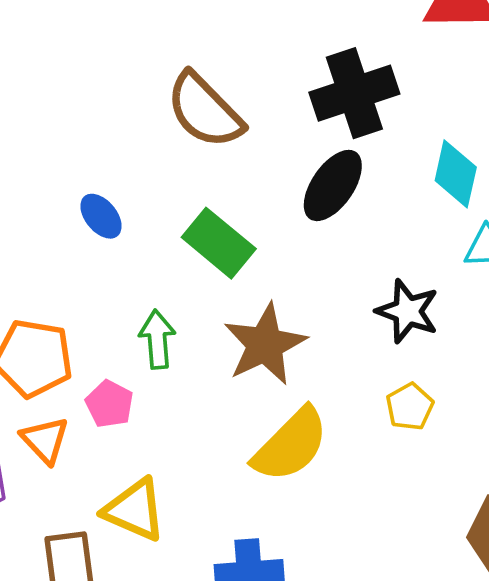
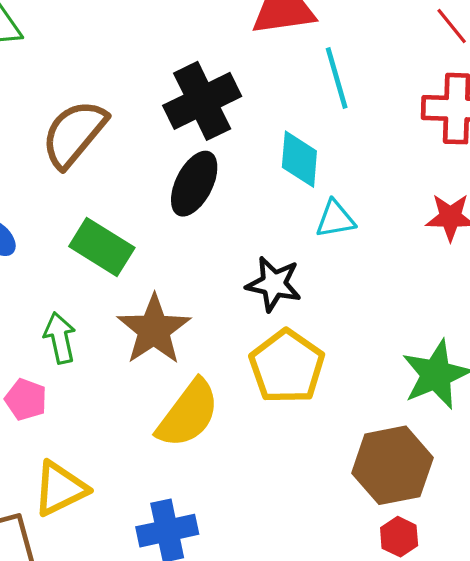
brown semicircle: (205, 111) -> (74, 134), turned 92
yellow pentagon: (410, 407) -> (287, 367), size x1.8
yellow triangle: (135, 510) -> (60, 489), turned -42

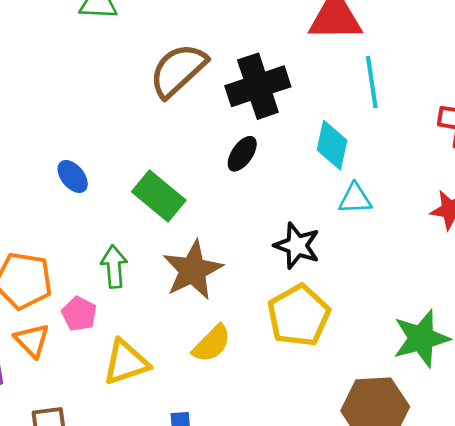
brown semicircle: (74, 134) -> (178, 70), moved
black ellipse: (194, 184) -> (242, 154), size x0.7
yellow semicircle: (188, 414) -> (212, 344), size x0.7
yellow triangle: (60, 489) -> (126, 362), moved

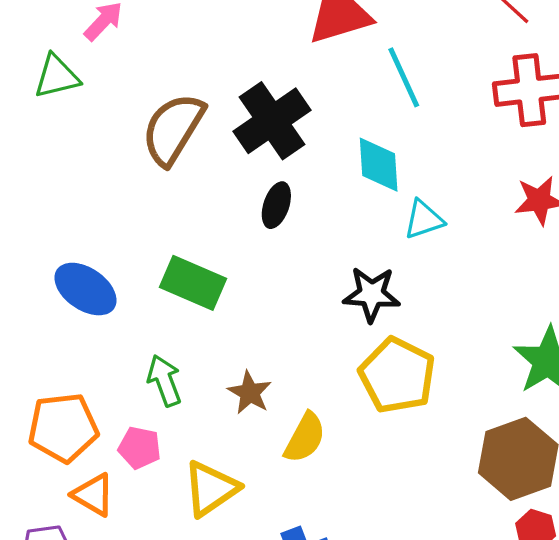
blue ellipse: (73, 176) -> (85, 289), size x1.5
brown star: (193, 270) -> (250, 393), moved, size x0.6

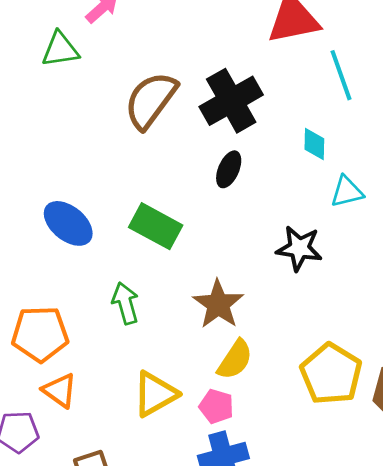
cyan diamond: (379, 165) -> (314, 144), size x0.7
yellow pentagon: (397, 375) -> (331, 374), moved
brown star: (250, 393) -> (218, 304), moved, size x1.4
pink pentagon: (140, 448) -> (216, 406), moved

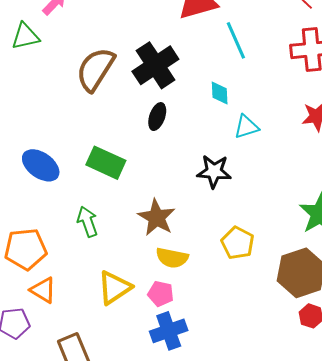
yellow semicircle: (235, 360) -> (172, 258), turned 72
yellow pentagon: (331, 374) -> (238, 243), moved, size x0.7

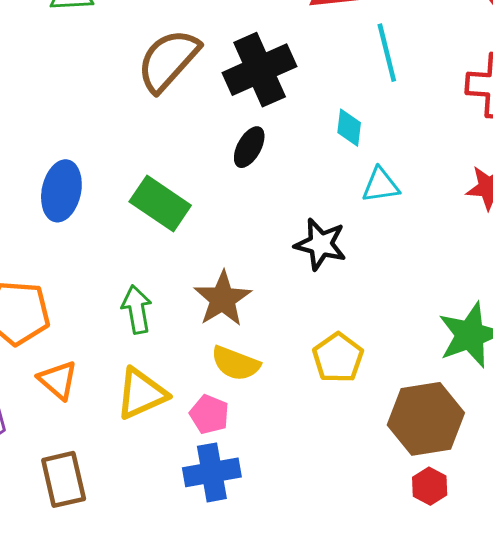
blue ellipse: (41, 165) -> (61, 191), turned 57
green arrow: (88, 222) -> (137, 310), moved
orange triangle: (43, 290) -> (58, 380), moved

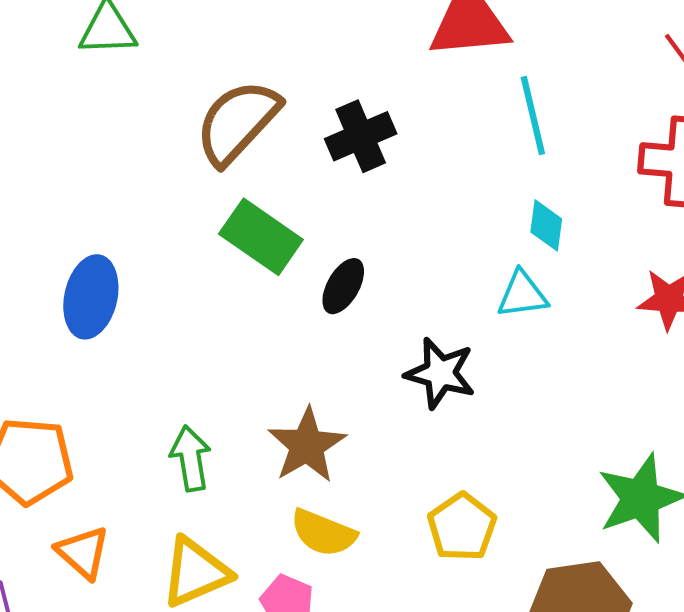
black cross: (260, 70) -> (361, 136), size x0.7
cyan diamond: (349, 128) -> (546, 225), moved
black ellipse: (249, 147) -> (343, 286), moved
green rectangle: (160, 203) -> (261, 237), moved

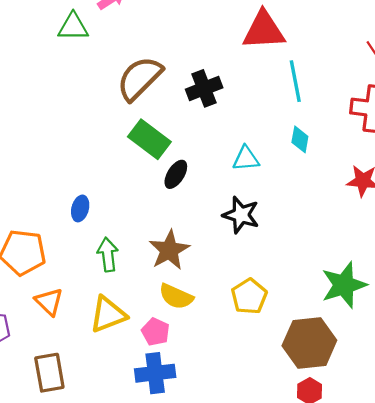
black ellipse: (343, 286) -> (176, 174), moved
cyan triangle: (522, 295) -> (246, 159), moved
blue ellipse: (91, 297) -> (80, 208), moved, size x0.6

